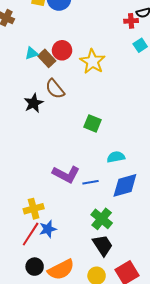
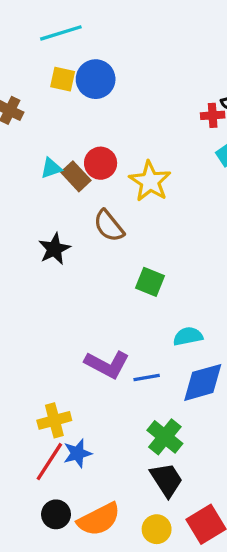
brown semicircle: (55, 89) -> (109, 226), moved

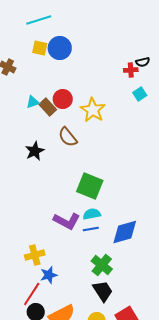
green square: (150, 282) -> (90, 186), moved, size x1.5
cyan semicircle: (188, 336) -> (92, 214), moved
red line: (49, 462) -> (32, 294), moved

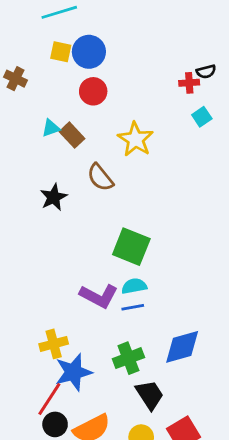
red circle: (63, 99) -> (93, 91), moved
blue diamond: (125, 232) -> (182, 347), moved
green cross: (102, 265) -> (128, 358), moved, turned 30
blue star: (49, 275) -> (73, 372), size x1.5

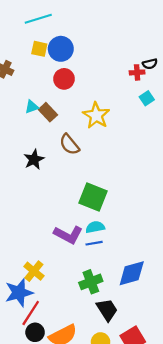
yellow cross: (54, 344) -> (34, 271), turned -36
blue star: (73, 372) -> (19, 293), moved

